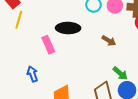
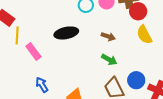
pink rectangle: (48, 45) -> (33, 52), moved
green arrow: (120, 73) -> (109, 60), moved

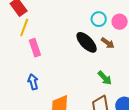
black ellipse: (66, 33) -> (87, 42), moved, turned 40
brown arrow: (108, 36) -> (108, 43), moved

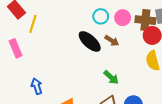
yellow line: (24, 28) -> (33, 24), moved
pink rectangle: (35, 48) -> (16, 48), moved

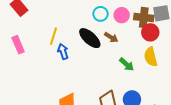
yellow line: (33, 24) -> (53, 36), moved
green arrow: (111, 77) -> (127, 64), moved
blue arrow: (37, 86) -> (63, 51), moved

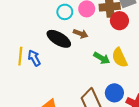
yellow line: (53, 36) -> (20, 56), moved
yellow semicircle: (151, 57) -> (120, 58), moved

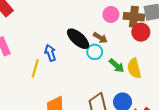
cyan circle: (65, 12) -> (95, 52), moved
yellow line: (20, 56) -> (35, 68), moved

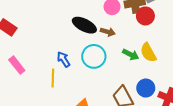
black ellipse: (78, 39) -> (84, 25), moved
cyan circle: (95, 52) -> (94, 56), moved, size x1.5

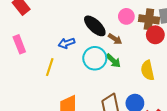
green arrow: (131, 55) -> (113, 61), moved
blue arrow: (64, 59) -> (66, 43), moved, turned -91

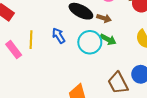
blue arrow: (66, 43) -> (59, 35), turned 91
yellow line: (50, 67) -> (31, 40), moved

